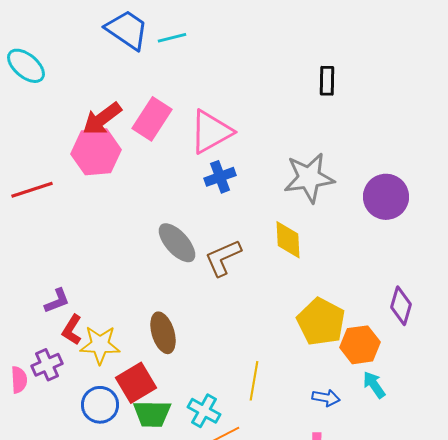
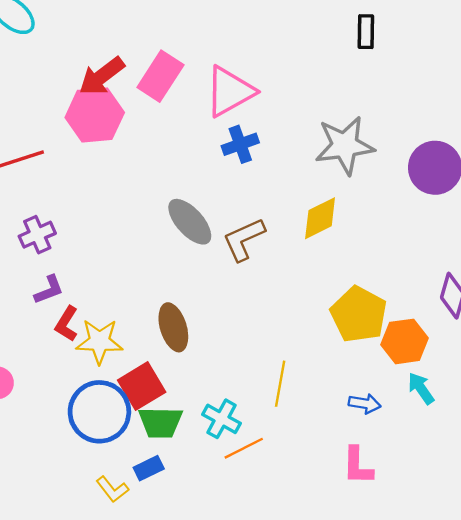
yellow diamond: (288, 240) -> (320, 218), turned 66
purple cross: (47, 365) -> (37, 235), moved
blue circle: (100, 405) -> (99, 412), size x1.4

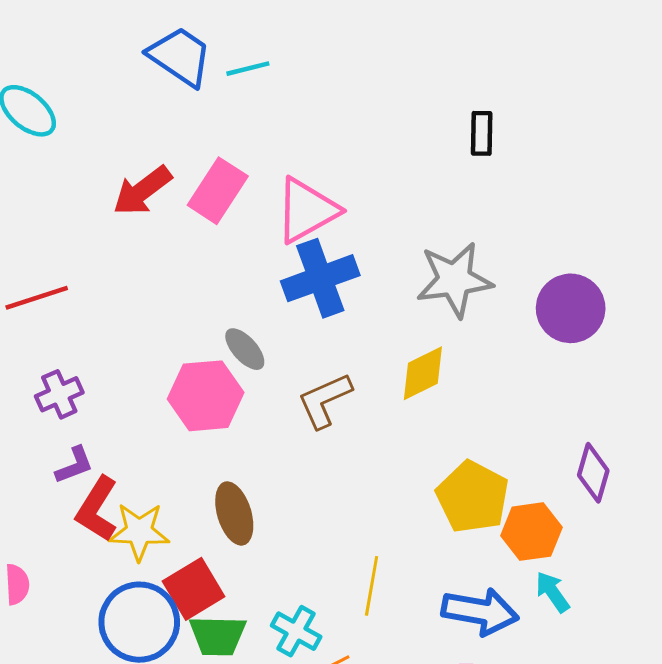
pink hexagon: (95, 115) -> (206, 396), moved
blue cross: (240, 144) -> (320, 278), size x1.6
gray ellipse: (190, 222) -> (245, 349), moved, size x0.7
red L-shape: (67, 324) -> (97, 509), size x1.4
blue arrow: (365, 404) -> (480, 612), size x1.8

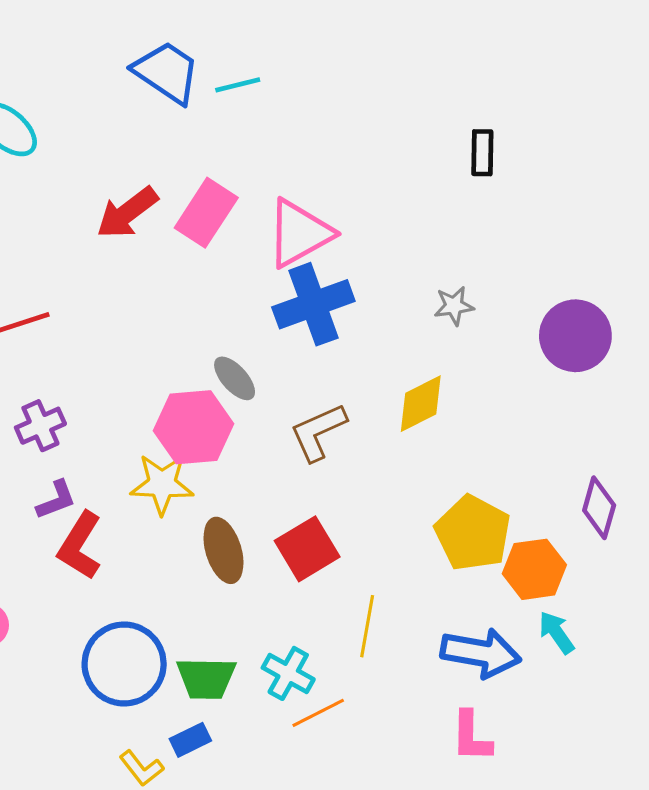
gray star: (454, 280) -> (454, 306), size x0.5
yellow star: (139, 532) -> (162, 484), moved
red square: (194, 589) -> (307, 549), moved

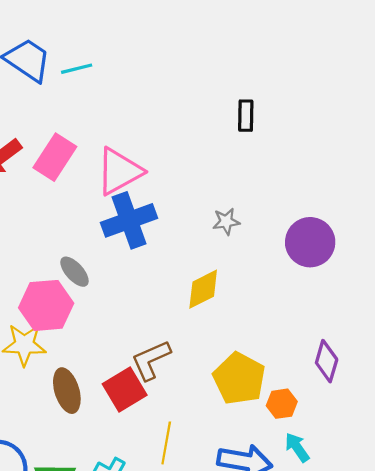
brown L-shape: (318, 432) -> (151, 360), moved
orange hexagon: (534, 569) -> (282, 404), size x0.7

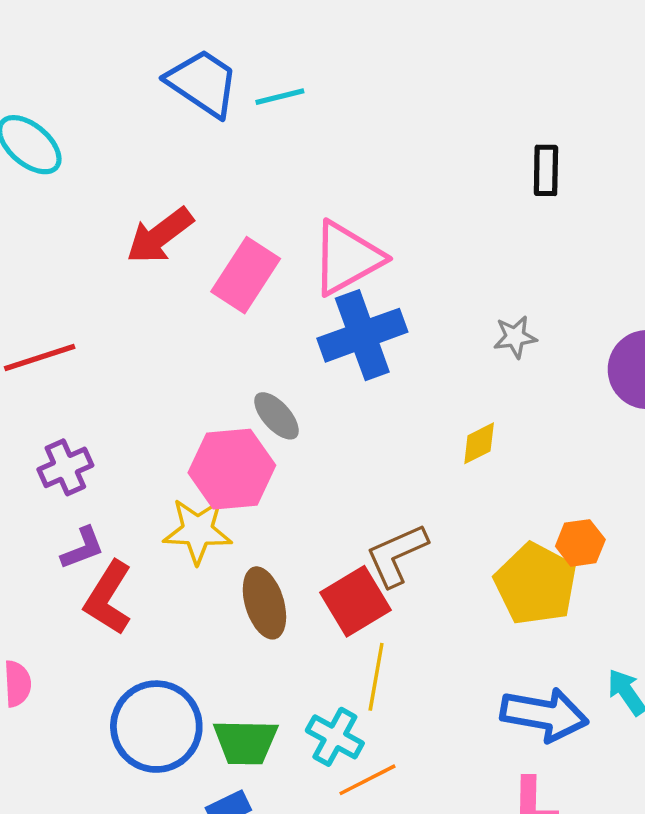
pink rectangle: (55, 157) -> (246, 275), moved
yellow diamond: (203, 289) -> (479, 443), size x0.7
orange hexagon: (282, 404) -> (580, 543), moved
yellow line: (166, 443) -> (376, 677), moved

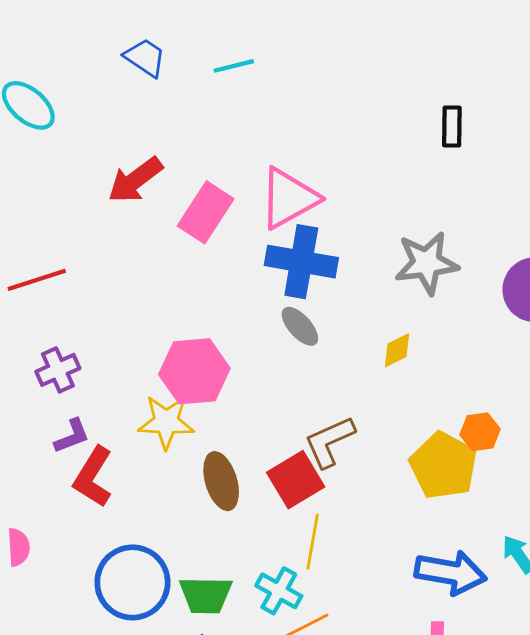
blue trapezoid: (203, 83) -> (145, 58), moved, size x0.7
blue cross: (362, 335) -> (301, 262), turned 30
gray star: (515, 337) -> (427, 263), size x1.8
gray ellipse: (276, 416) -> (300, 326), moved

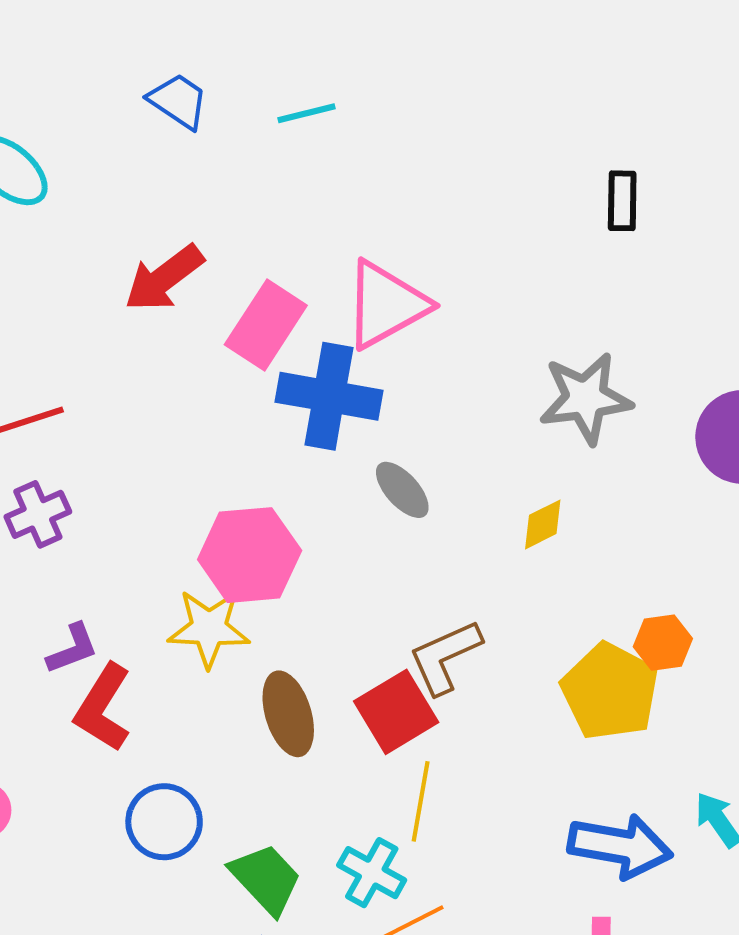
blue cross: (301, 262) -> (329, 396), moved
purple cross: (58, 370) -> (38, 514), moved
blue circle: (132, 582) -> (164, 822), moved, size x0.7
green trapezoid: (206, 595) -> (266, 879), turned -134

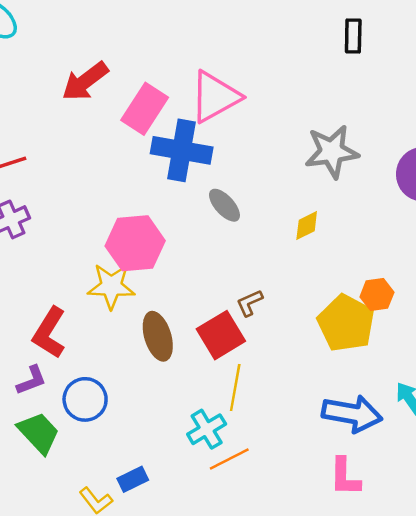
purple L-shape: (72, 649) -> (31, 380), moved
brown L-shape: (445, 657) -> (249, 303), size x0.6
cyan cross: (372, 873) -> (207, 429), turned 30
green trapezoid: (266, 879) -> (39, 433), moved

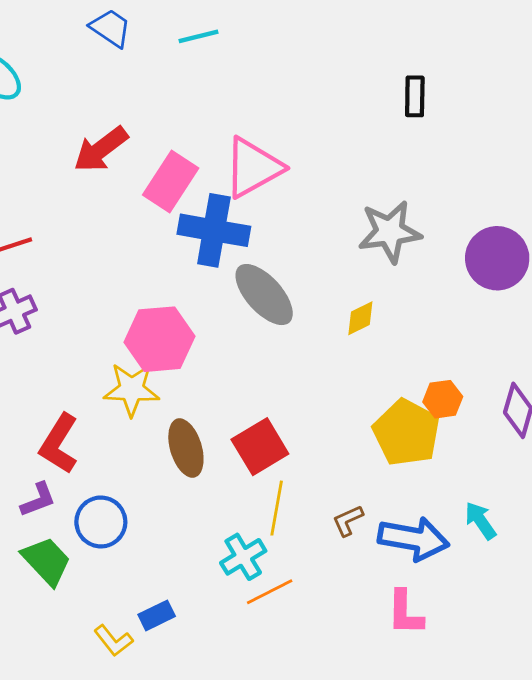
gray ellipse: (224, 205) -> (264, 295), size x1.6
brown L-shape: (249, 303) -> (348, 521), moved

